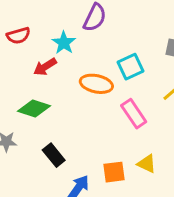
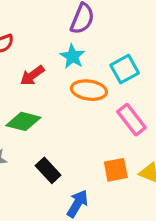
cyan star: (64, 43) -> (73, 56), moved
orange square: (114, 172) -> (116, 170), moved

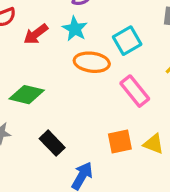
red arrow: (32, 75) -> (36, 34), moved

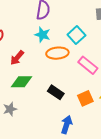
red arrow: (36, 34) -> (17, 58), moved
black rectangle: (52, 143) -> (56, 92), moved

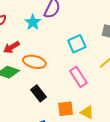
cyan star: (42, 35) -> (33, 22), moved
orange ellipse: (57, 53) -> (34, 62), moved

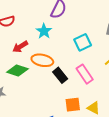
cyan star: (33, 22) -> (44, 31), moved
black rectangle: (38, 93) -> (60, 75), moved

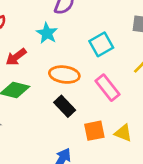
orange ellipse: (42, 60) -> (64, 75), moved
black rectangle: (60, 75) -> (65, 106), moved

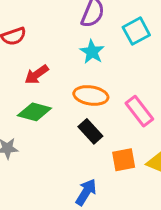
cyan star: (47, 33) -> (92, 52), moved
cyan square: (101, 44) -> (136, 31), moved

